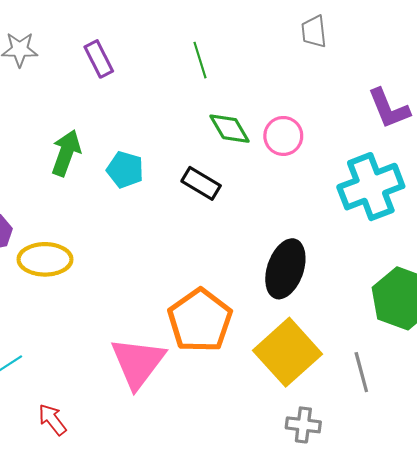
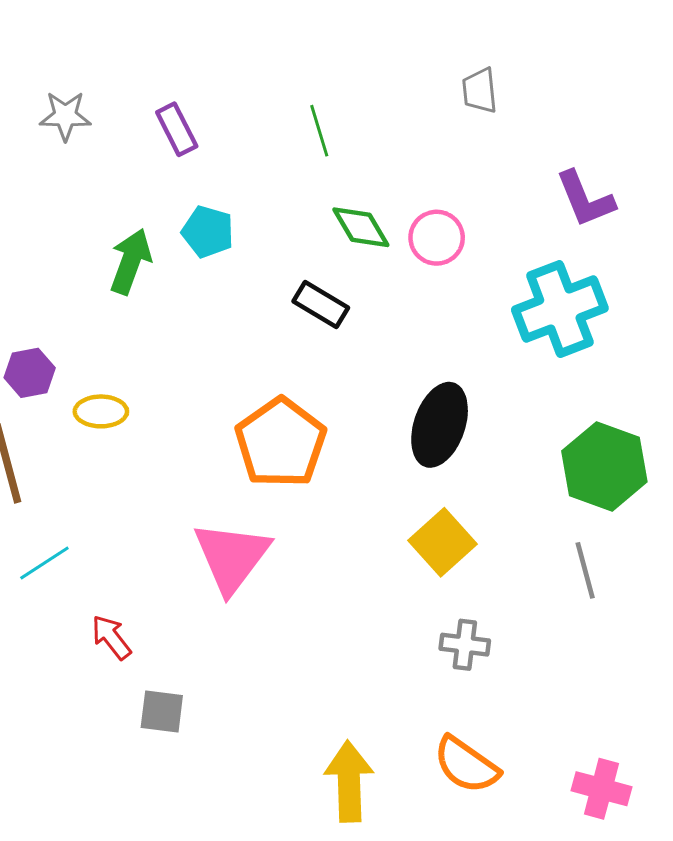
cyan pentagon: (125, 170) -> (208, 232), moved
yellow ellipse: (45, 259) -> (101, 411), size x0.7
orange pentagon: (200, 321) -> (281, 443), moved
yellow square: (288, 352) -> (443, 542), size x0.7
gray line: (361, 372) -> (585, 570), moved

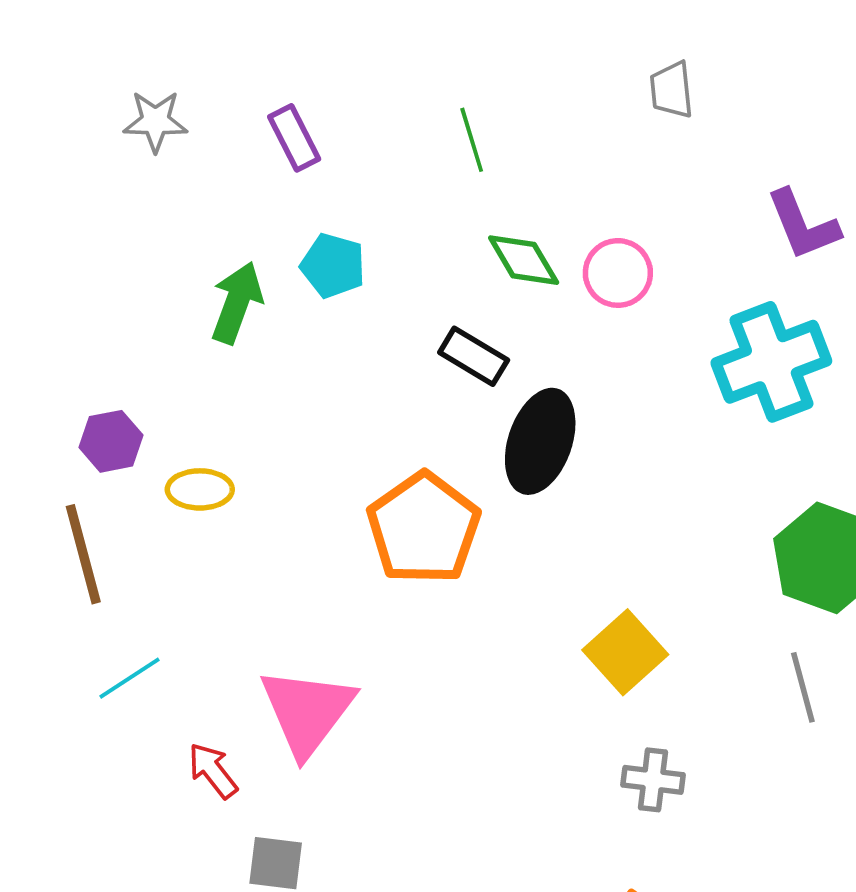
black ellipse: (440, 425) -> (540, 441), moved
pink triangle: (232, 557) -> (307, 711), moved

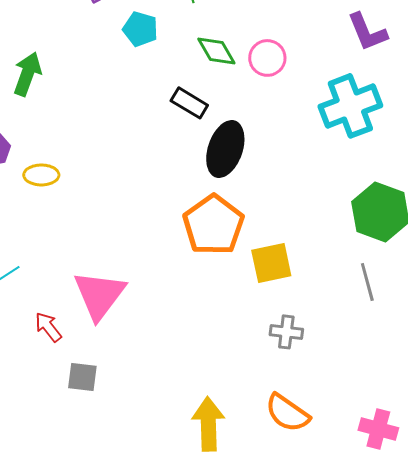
cyan pentagon: (333, 266) -> (140, 29), moved
green arrow: (237, 303) -> (27, 74), moved
orange pentagon: (424, 528) -> (213, 225), moved
yellow square: (625, 652) -> (271, 263), turned 30

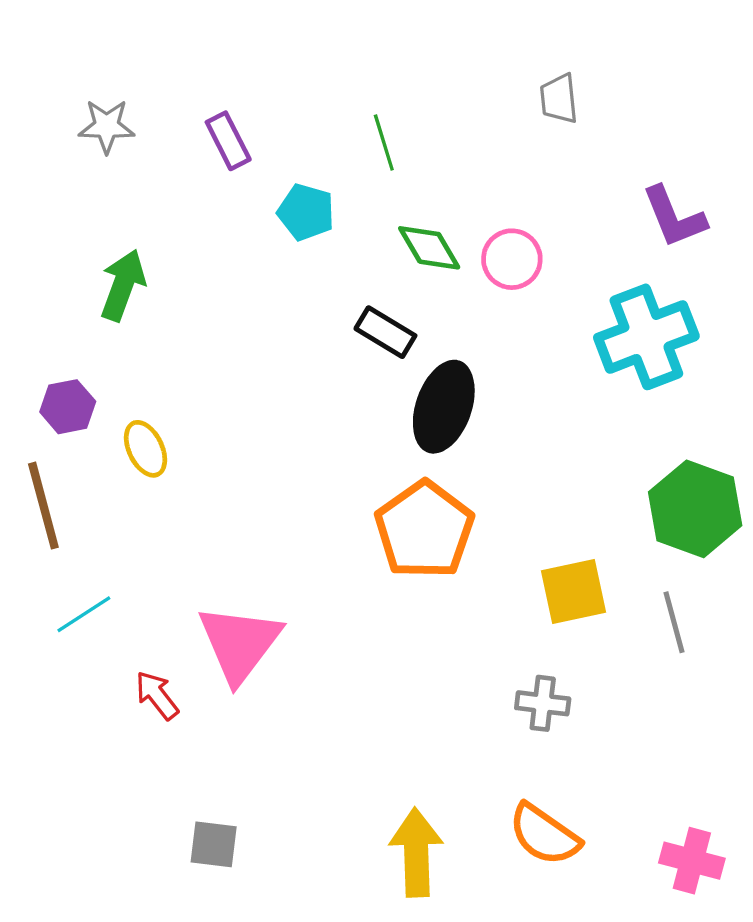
yellow ellipse: (41, 175) -> (146, 449), turned 64
yellow square: (271, 263) -> (573, 591), moved
gray square: (82, 377) -> (214, 844), moved

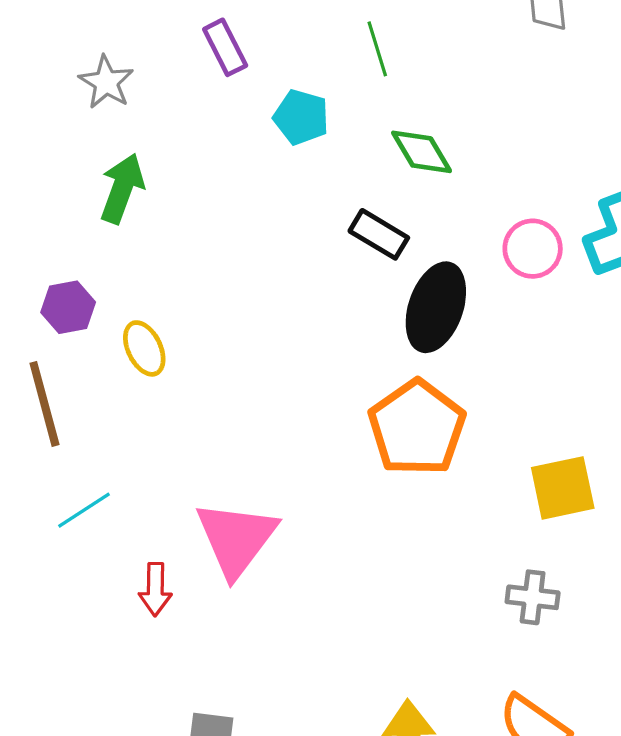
gray star: (107, 126) -> (106, 82), moved, turned 30
pink circle: (512, 259) -> (533, 249), moved
red arrow: (157, 695) -> (155, 589), turned -141

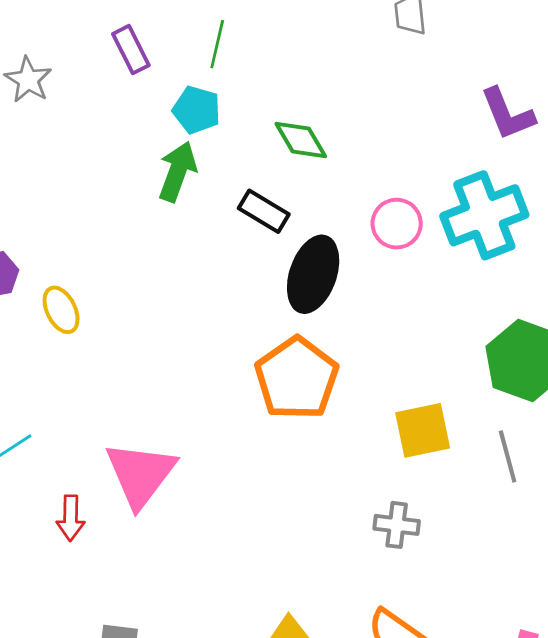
green line: (377, 49) -> (217, 44), moved, turned 30
green arrow: (122, 188) -> (177, 171), moved

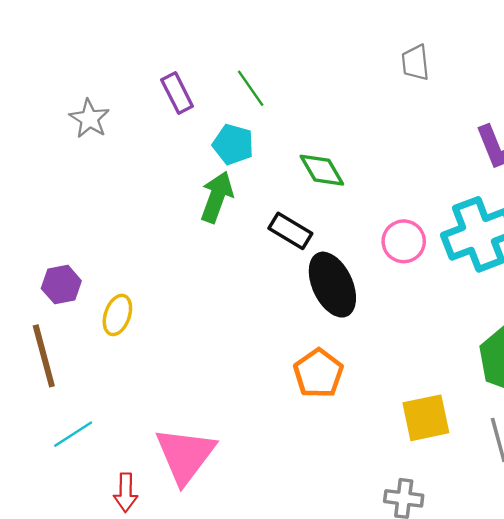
green line: (217, 44) -> (251, 88), turned -48
black ellipse: (313, 274) -> (332, 285), turned -44
yellow ellipse: (61, 310) -> (117, 315), turned 45
orange pentagon: (297, 378) -> (318, 373), size x0.7

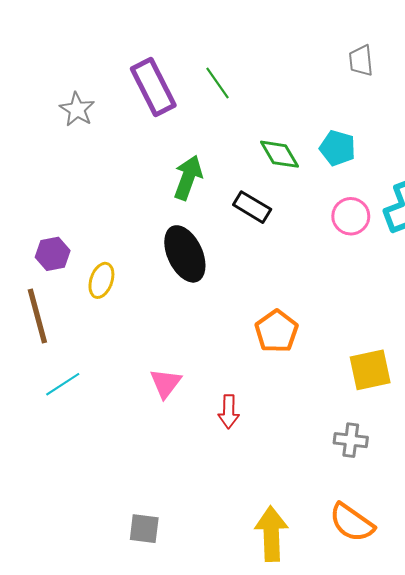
purple rectangle: (177, 93) -> (153, 87), size x1.6
cyan pentagon: (233, 144) -> (338, 148), moved
black ellipse: (332, 285) -> (185, 254), moved
pink triangle: (185, 455) -> (166, 383), moved, size x0.6
red arrow: (126, 493) -> (229, 412), moved

